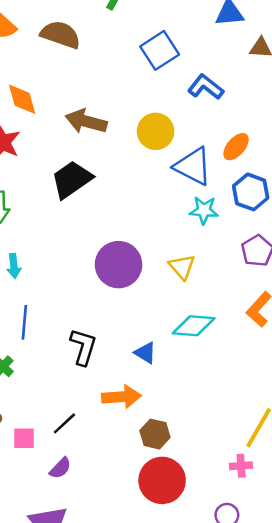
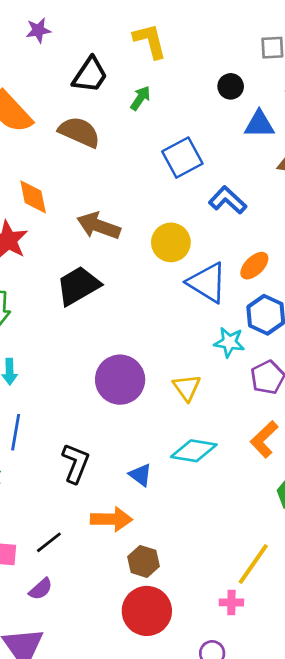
cyan star: (204, 210) -> (229, 342), moved

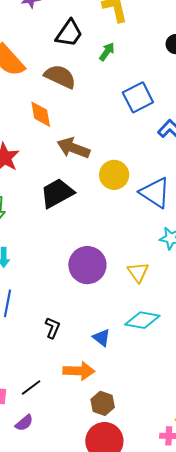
orange diamond: (33, 197) -> (41, 114), moved
yellow circle: (171, 242) -> (114, 175), moved
black L-shape: (76, 463) -> (52, 328), size x0.7

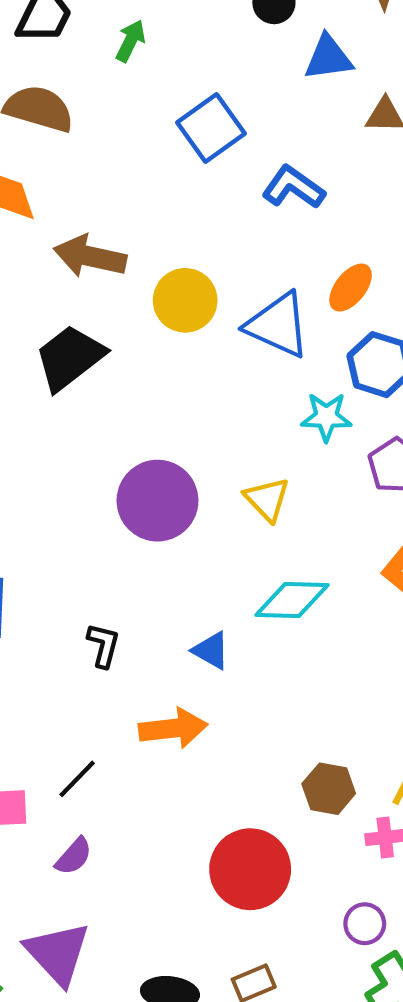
brown hexagon: (103, 403) -> (329, 789), moved

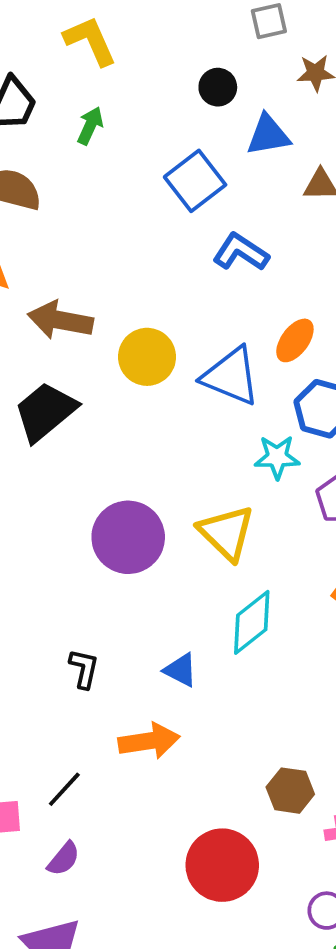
blue square: (211, 128) -> (195, 181), moved
yellow triangle: (267, 499) -> (226, 533), size x1.4
cyan diamond: (292, 600) -> (252, 622), turned -38

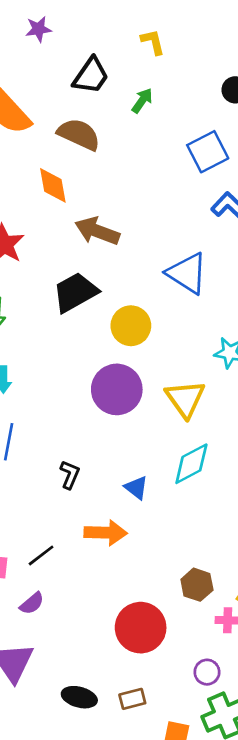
yellow L-shape: (90, 41) -> (153, 42), size x0.7
yellow circle: (147, 357) -> (131, 326), moved
blue triangle: (231, 376) -> (187, 273), moved

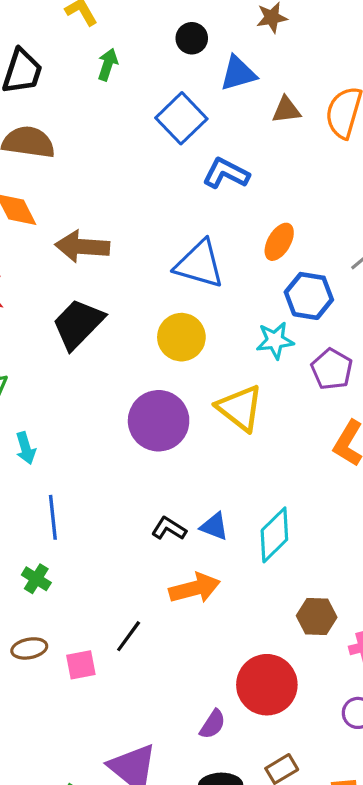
green arrow: (142, 100) -> (108, 64), moved
yellow circle: (131, 326) -> (181, 337), moved
cyan diamond: (191, 464) -> (274, 535), moved
black L-shape: (70, 475) -> (169, 529), moved, turned -64
purple semicircle: (32, 603) -> (213, 724), moved

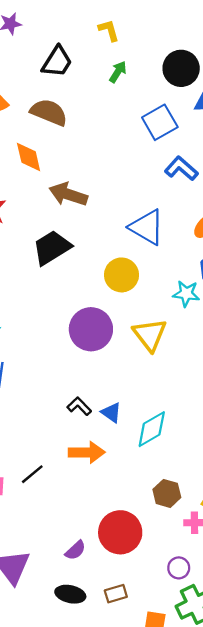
black circle: (192, 38) -> (181, 68), size x1.6

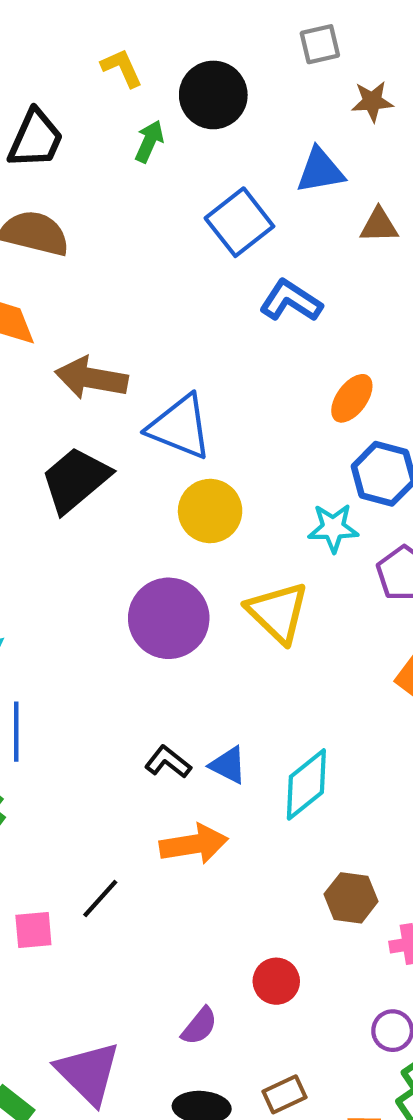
black circle: (181, 68) -> (213, 95), moved
blue triangle: (147, 227) -> (180, 427), moved
red circle: (120, 532) -> (276, 981), size x0.6

